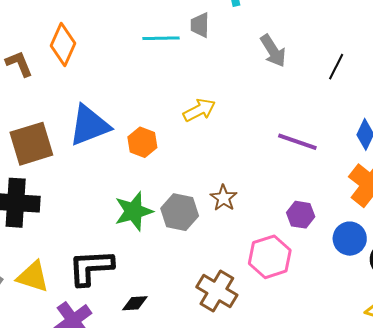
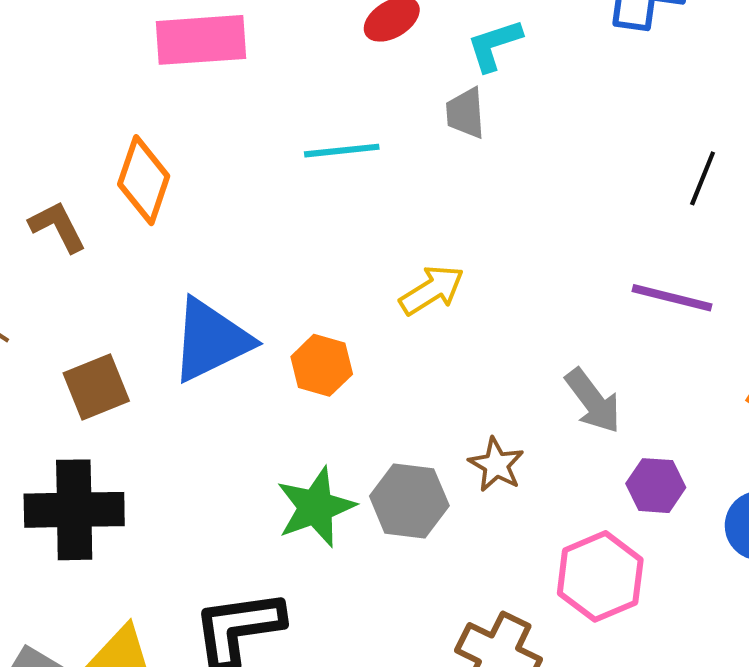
gray trapezoid: (200, 25) -> (465, 113), moved
gray arrow: (273, 51) -> (593, 401), moved
purple line: (297, 142) -> (672, 298), moved
brown square: (31, 144) -> (96, 387), size x0.7

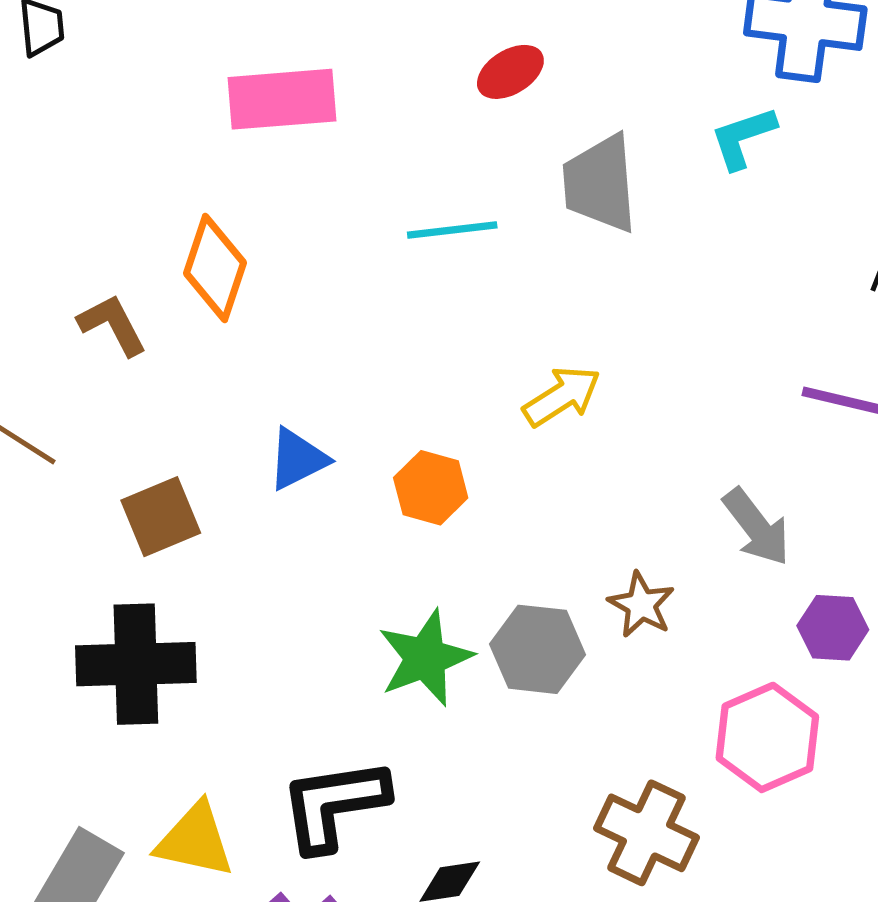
cyan L-shape: (494, 45) -> (743, 138), moved
gray trapezoid: (465, 113) -> (600, 184), size x1.6
blue triangle: (211, 340) -> (298, 459), size x0.6

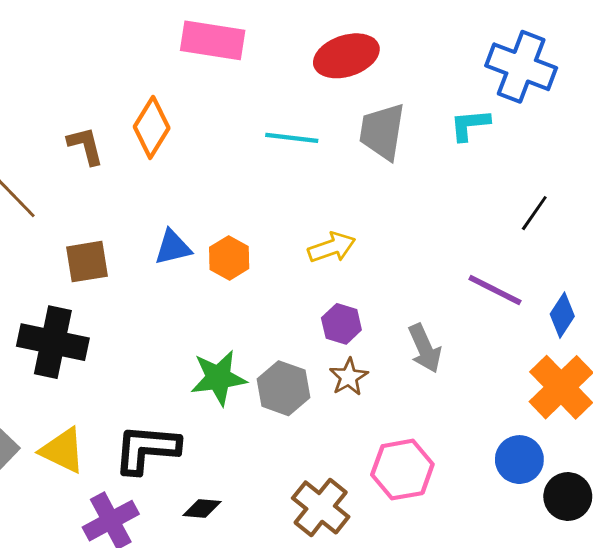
red ellipse: (510, 72) -> (346, 56), size x1.6
orange hexagon: (431, 488) -> (229, 258), moved
purple hexagon: (833, 628) -> (341, 324), moved

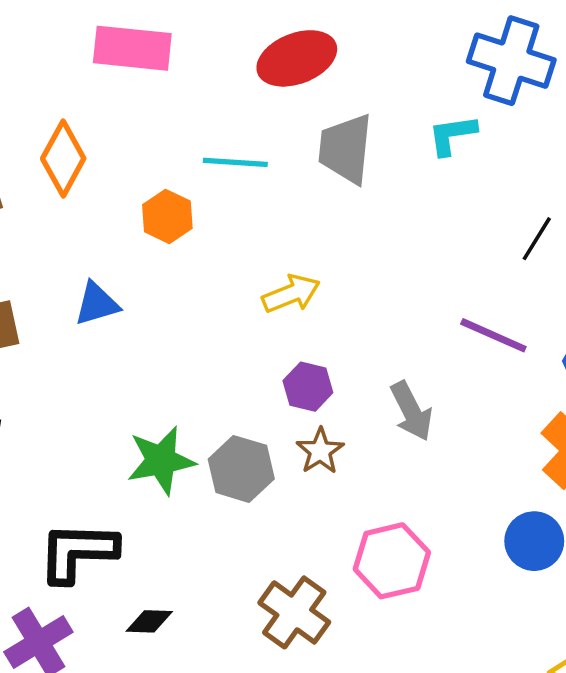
orange hexagon: (229, 258) -> (167, 216), moved

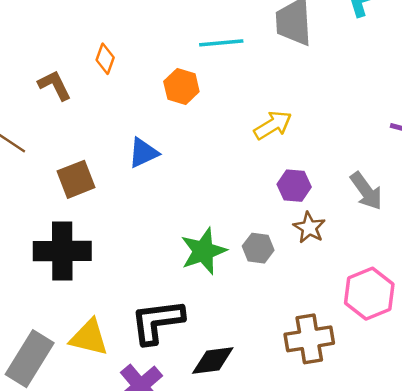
orange diamond: (63, 158) -> (105, 59), size x0.6
gray hexagon: (241, 469) -> (258, 248), size x0.7
brown cross: (294, 612) -> (309, 339), turned -36
black diamond: (149, 621) -> (213, 360), size x1.4

